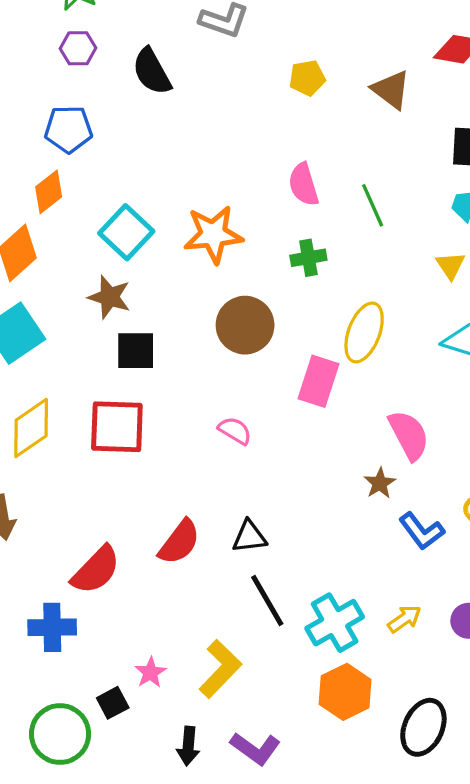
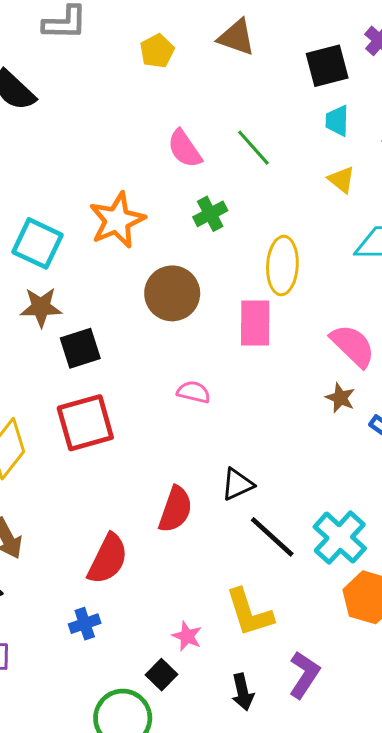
blue cross: (52, 627) -> (85, 624), size x0.7
yellow L-shape: (220, 669) -> (249, 613), turned 136
purple L-shape: (255, 748) -> (304, 675), turned -75

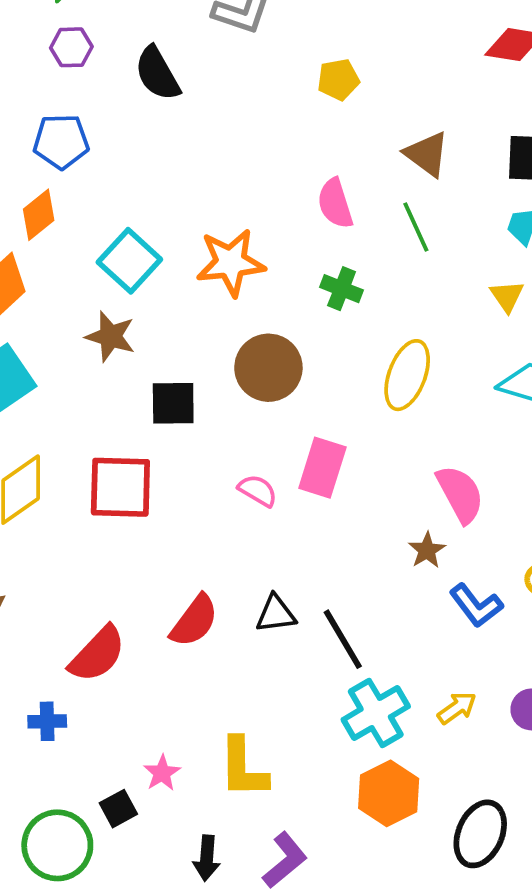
brown triangle: (237, 37) -> (427, 154), moved
green cross: (210, 214) -> (342, 289), turned 32
pink rectangle: (255, 323) -> (322, 468), moved
black square: (80, 348) -> (173, 403), moved
black line: (272, 537) -> (343, 639), moved

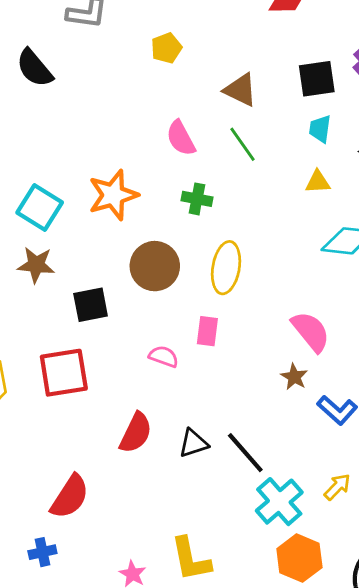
yellow triangle: (507, 296) -> (318, 182), turned -48
yellow ellipse: (407, 375) -> (226, 268), moved
pink rectangle: (322, 468) -> (207, 331), size x0.7
red semicircle: (194, 621) -> (136, 433), moved

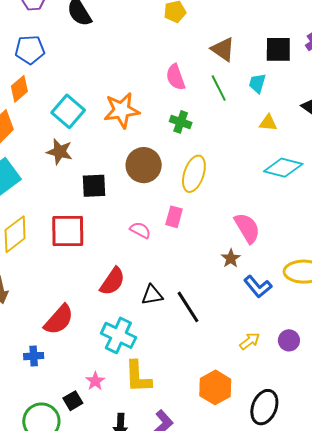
cyan trapezoid: (320, 129) -> (257, 83), moved
cyan cross: (279, 502) -> (118, 335), moved, turned -32

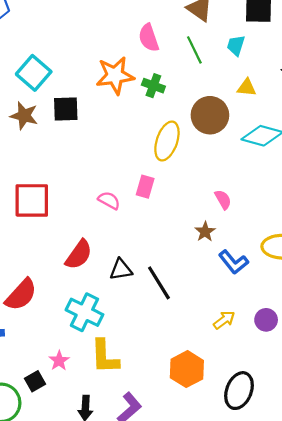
orange star: (122, 110) -> (115, 75), moved
brown circle: (144, 165) -> (210, 115), moved
black square: (94, 186) -> (66, 109), moved
pink semicircle: (247, 228) -> (223, 200), size x0.6

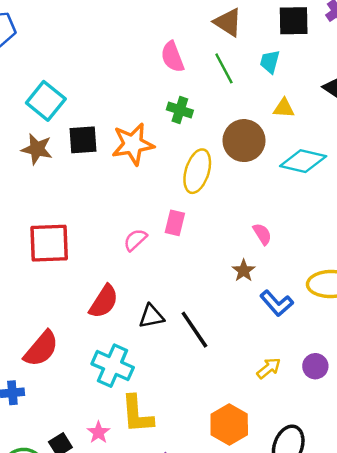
orange star: (115, 75) -> (133, 144), moved
pink semicircle: (109, 200) -> (135, 240), turned -70
pink star: (59, 361) -> (98, 432), moved

